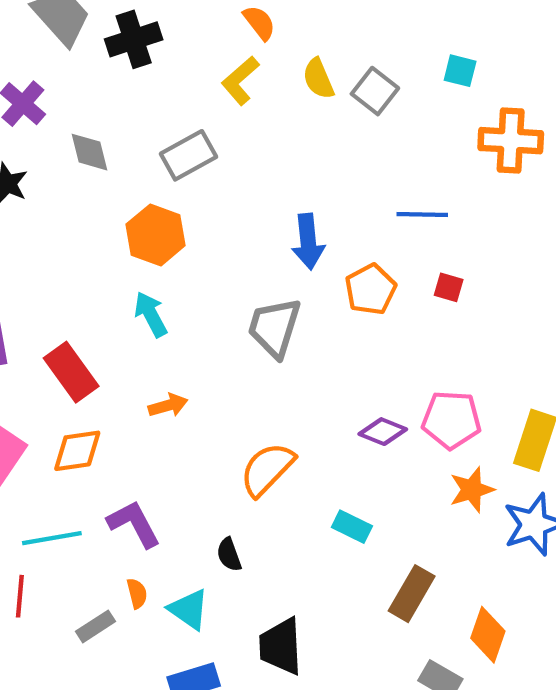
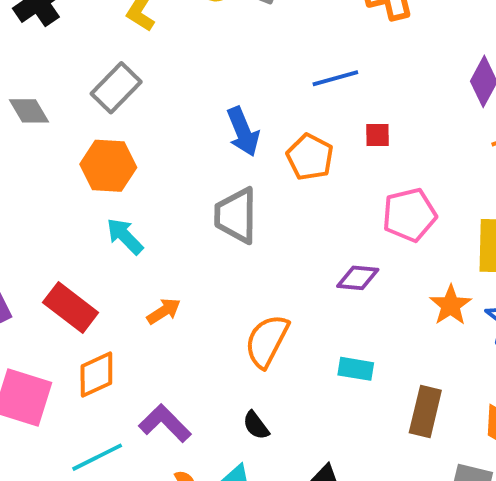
pink pentagon: (451, 420) -> (409, 215), moved

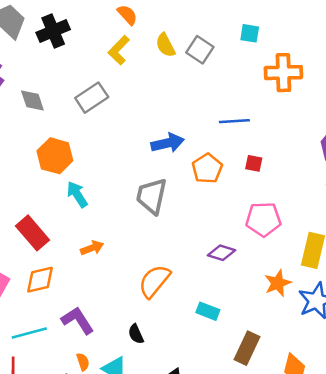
blue arrow: (243, 132) -> (168, 143), turned -92
orange hexagon: (108, 166) -> (55, 156), moved

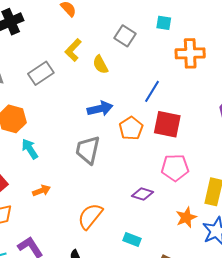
yellow semicircle: (165, 45) -> (100, 65), moved
yellow L-shape: (119, 50) -> (73, 50), moved
blue line: (234, 121) -> (152, 91), turned -55
red square: (254, 163) -> (167, 124), size x2.0

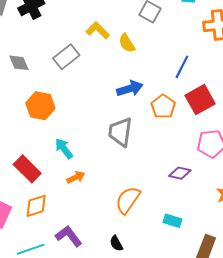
yellow L-shape: (73, 50) -> (98, 30), turned 95
red square: (167, 124) -> (200, 100), turned -36
cyan arrow: (30, 149) -> (64, 149), moved

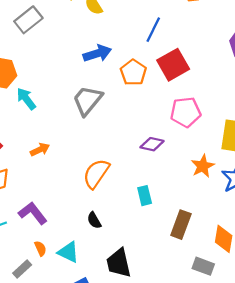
gray trapezoid: (120, 132) -> (87, 100), turned 32
cyan arrow: (64, 149) -> (26, 99), moved
cyan rectangle: (173, 221) -> (145, 196), turned 60
black semicircle: (116, 243) -> (94, 220), moved

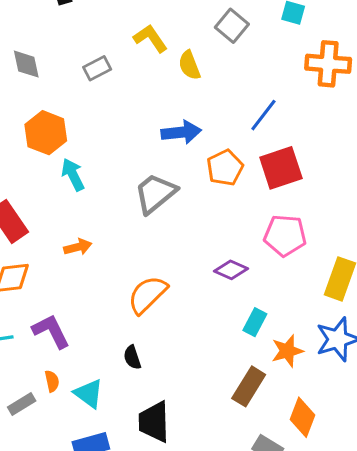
gray rectangle: (28, 20) -> (97, 68), size x0.7
orange star: (203, 166) -> (287, 351), moved
cyan rectangle: (145, 196) -> (255, 322), moved, turned 30

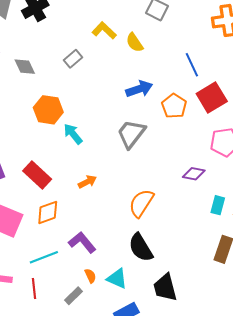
blue line: (263, 115) -> (192, 65), turned -50
black semicircle: (132, 357) -> (141, 248), size x1.8

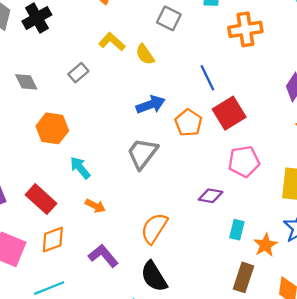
cyan arrow: (73, 134) -> (80, 168), moved
orange arrow: (87, 182) -> (95, 206), turned 54
purple L-shape: (82, 242) -> (103, 256), moved

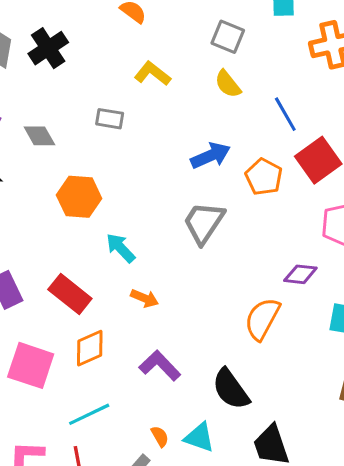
yellow semicircle: (145, 54) -> (228, 84), moved
gray rectangle: (78, 73) -> (110, 119), turned 54
orange semicircle: (154, 228) -> (262, 319), moved

